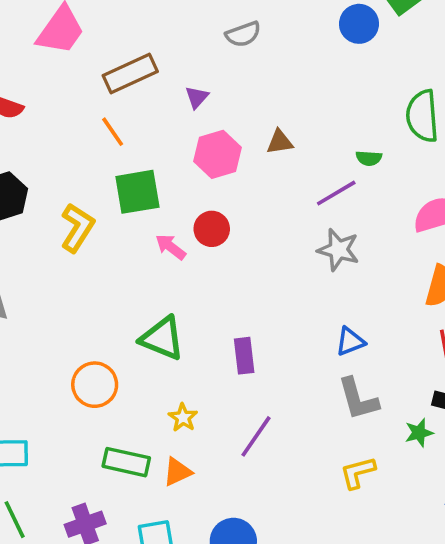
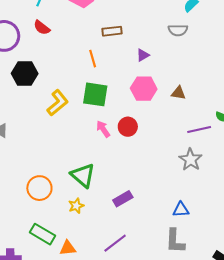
brown rectangle: (130, 74) -> (112, 31), size x0.7
purple rectangle: (244, 356) -> (123, 199), turned 48
yellow star: (183, 418) -> (76, 206), moved

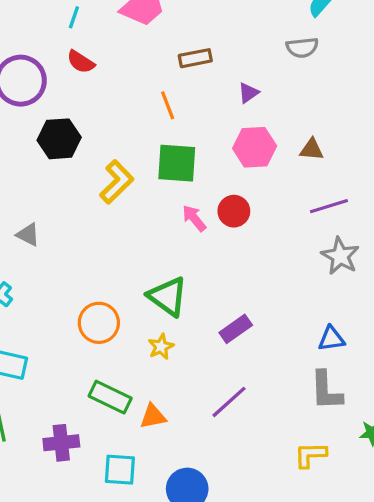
purple line: (199, 130) -> (329, 206), moved

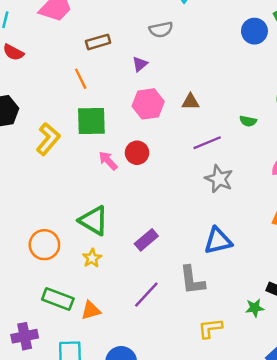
gray semicircle: (302, 48) -> (161, 30), moved
blue triangle: (331, 339) -> (218, 241), size x1.4
gray L-shape: (326, 391) -> (192, 280), moved

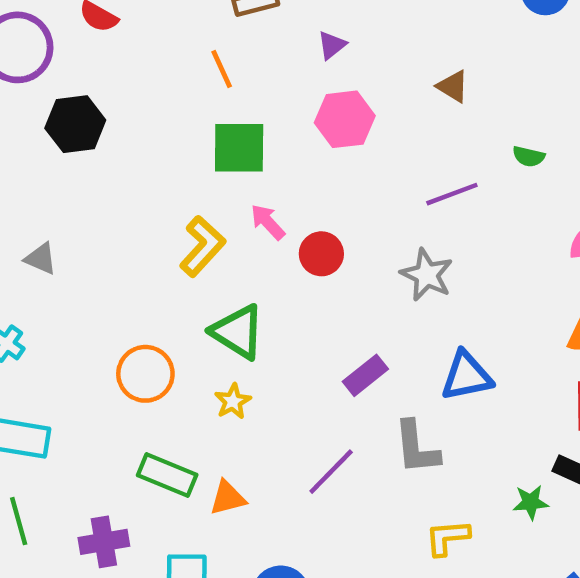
brown triangle: (191, 102) -> (453, 86), moved, turned 30
yellow L-shape: (48, 139) -> (202, 246), moved
red circle: (137, 153) -> (321, 254), moved
gray star: (219, 179) -> (427, 275), moved
purple rectangle: (146, 240) -> (365, 375), moved

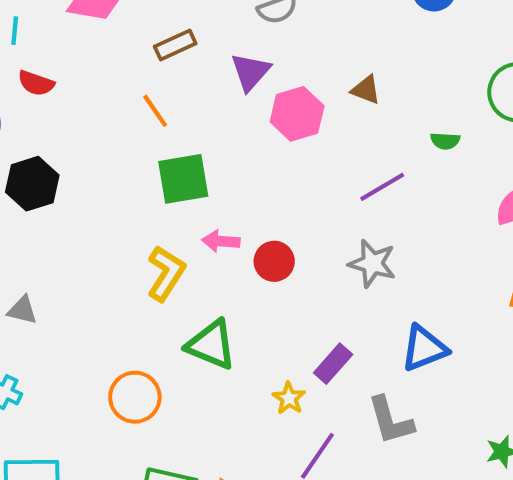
purple triangle: (332, 45) -> (250, 72), size x1.5
pink hexagon: (345, 119) -> (297, 114), moved
pink arrow: (268, 222) -> (221, 241), turned -33
yellow star: (233, 401) -> (289, 398), moved

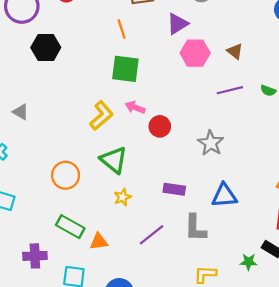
purple line: (382, 187) -> (230, 90), moved
purple rectangle: (333, 364) -> (174, 189), turned 40
yellow star: (289, 398) -> (123, 197), moved

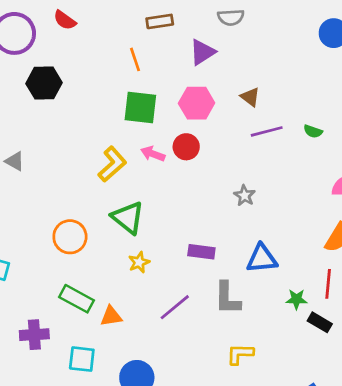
brown triangle: (235, 51) -> (250, 97), moved
pink hexagon: (195, 53) -> (197, 103), moved
red circle: (160, 126) -> (186, 147), moved
gray star: (211, 143) -> (244, 196), size x0.7
green star: (248, 262) -> (297, 299), moved

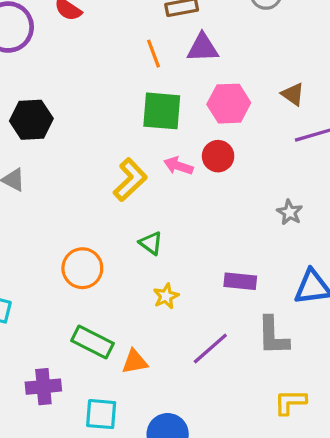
purple triangle: (202, 52) -> (203, 48), moved, turned 32
black hexagon: (44, 83) -> (31, 120), moved
green triangle: (128, 218) -> (151, 243), size x0.6

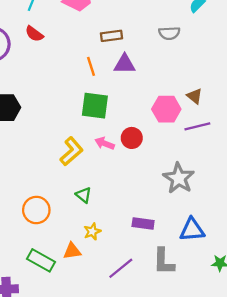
brown triangle: (293, 94) -> (195, 96), moved
pink hexagon: (229, 104) -> (166, 109), moved
gray star: (290, 212) -> (179, 178), size x1.8
orange triangle: (135, 362) -> (72, 251), moved

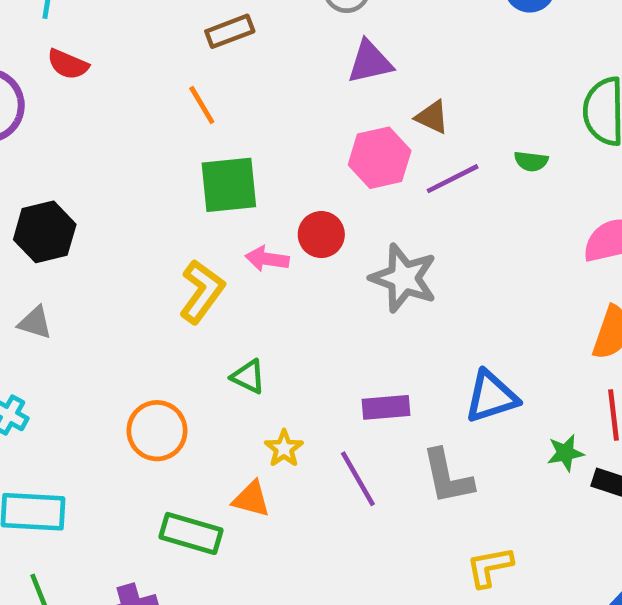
purple triangle: (124, 64) -> (370, 62), moved
gray star: (179, 178) -> (404, 278), moved
orange triangle: (72, 251) -> (251, 499), turned 36
purple line: (121, 268) -> (358, 479), moved, turned -68

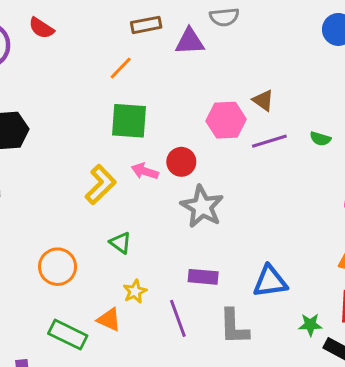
purple triangle: (370, 62) -> (190, 41), moved
orange line: (202, 105) -> (121, 68), turned 65
gray star: (404, 278) -> (202, 207), moved

